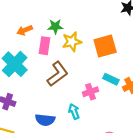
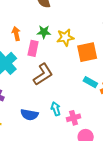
orange arrow: (25, 30) -> (16, 34), turned 96
yellow star: (72, 42) -> (65, 37), moved
pink cross: (91, 92) -> (74, 118), moved

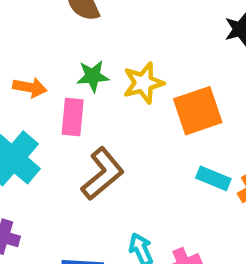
orange arrow: (16, 34) -> (30, 87), turned 120

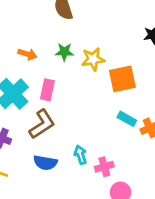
pink rectangle: (73, 117) -> (47, 90), moved
brown L-shape: (103, 174) -> (42, 124), moved

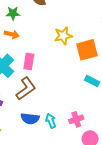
green star: (64, 52) -> (13, 13), moved
cyan arrow: (80, 155) -> (51, 121), moved

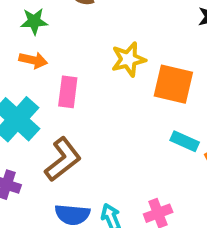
orange square: (87, 50) -> (173, 84), turned 30
pink rectangle: (29, 61) -> (68, 92), moved

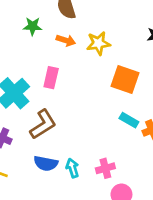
yellow star: (128, 59) -> (98, 43), moved
orange arrow: (33, 60) -> (66, 40), moved

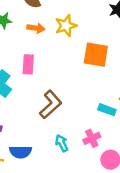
cyan rectangle: (129, 120) -> (107, 110), moved
brown L-shape: (43, 124) -> (51, 104), moved
blue semicircle: (46, 163) -> (20, 152), moved

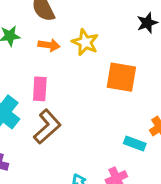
yellow star: (66, 26) -> (85, 42), turned -30
brown L-shape: (51, 104) -> (47, 127), moved

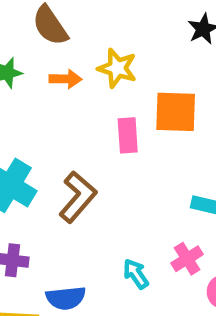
pink rectangle: (40, 89) -> (128, 135), moved

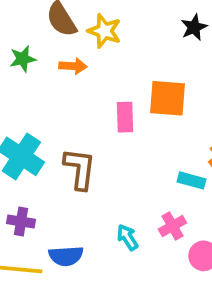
yellow star: (117, 68) -> (104, 31), moved
brown L-shape: (78, 197) -> (80, 169), turned -36

